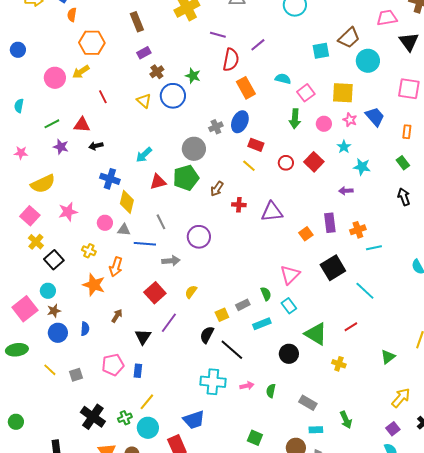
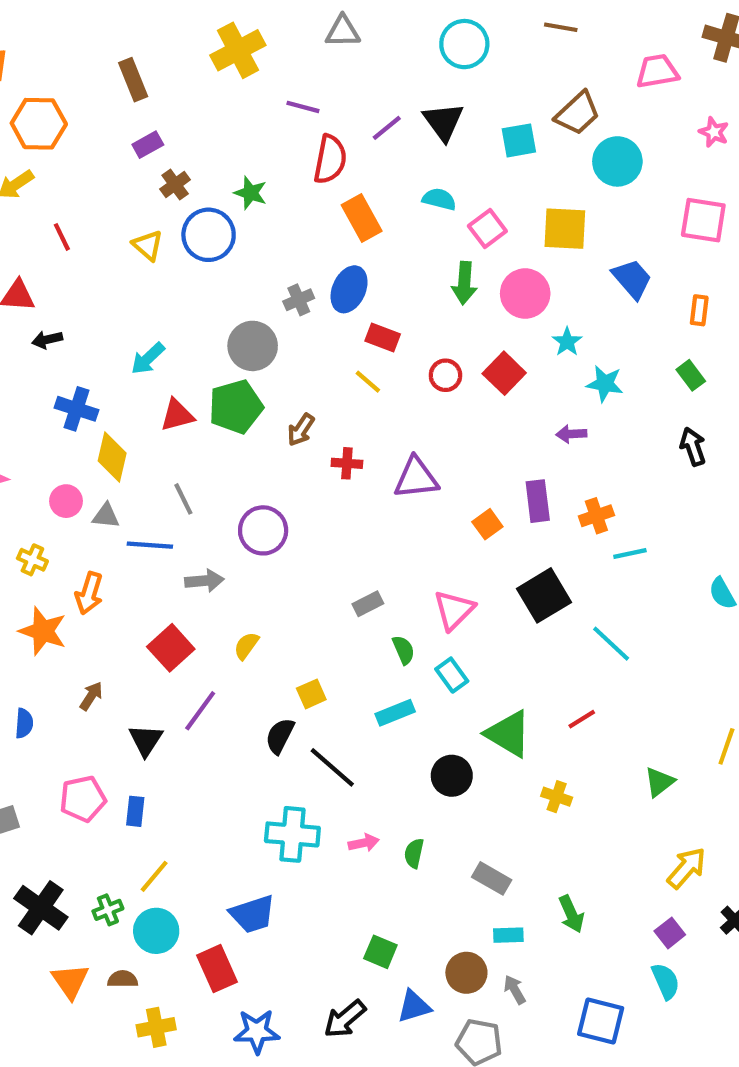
black triangle: (409, 42) -> (443, 122), moved
pink star: (350, 120) -> (714, 132), moved
pink circle: (324, 124) -> (525, 294), size x1.5
gray rectangle: (243, 305) -> (368, 604), moved

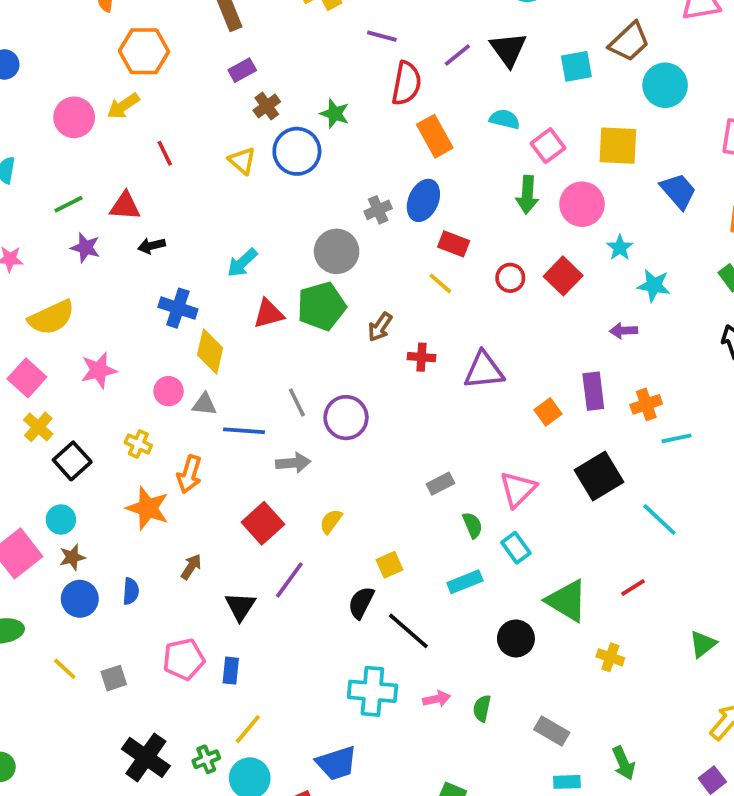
gray line: (183, 499) -> (297, 402), moved

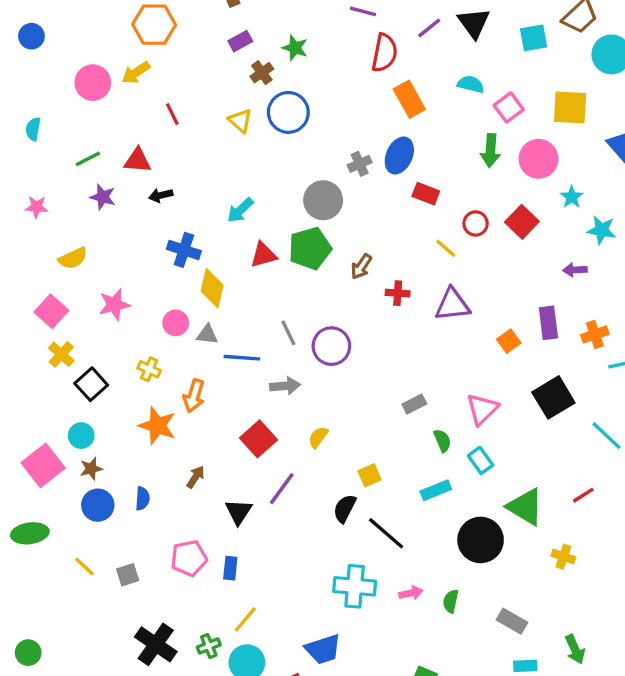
green star: (335, 114) -> (295, 48), moved
yellow line: (440, 283) -> (446, 248), moved
yellow semicircle: (51, 317) -> (73, 258), size x0.7
black circle: (516, 638) -> (481, 540), size x1.4

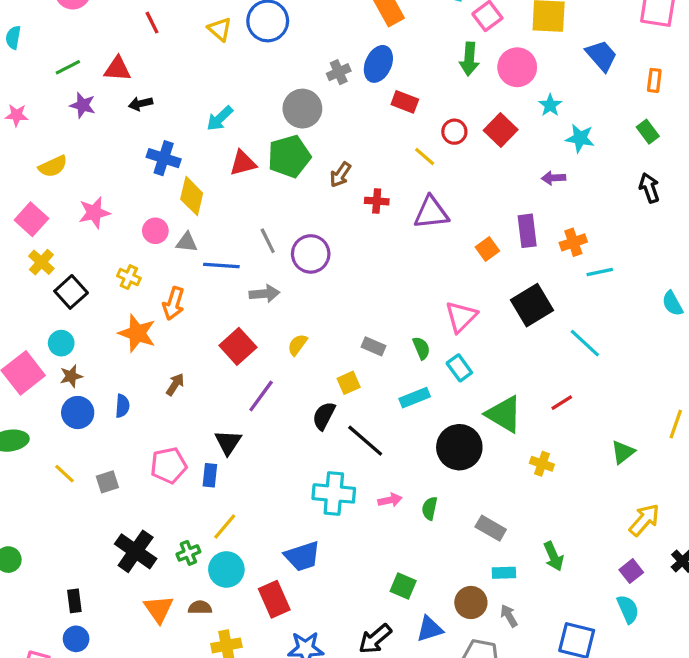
gray rectangle: (414, 404) -> (373, 346), moved, turned 50
black triangle: (239, 512) -> (228, 442), moved

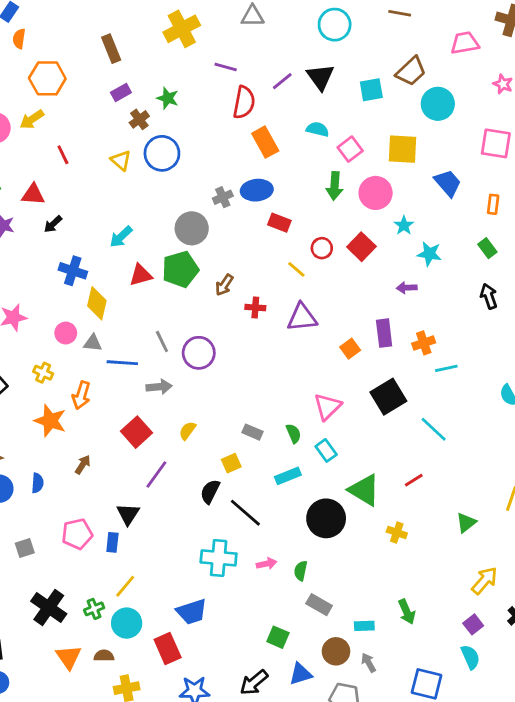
blue ellipse: (378, 64) -> (257, 190), turned 60
black arrow: (140, 104) -> (53, 224), turned -30
gray rectangle: (491, 528) -> (319, 605), moved

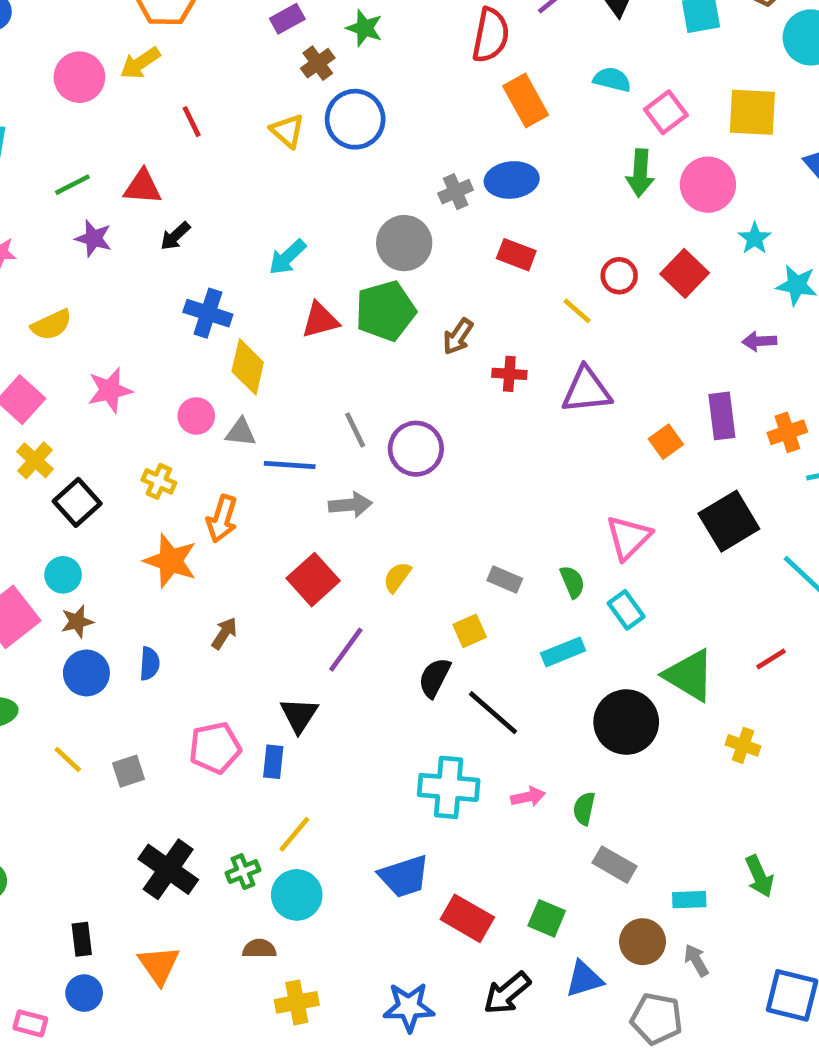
red rectangle: (279, 223) -> (516, 255), moved
red rectangle: (168, 649) -> (467, 918), moved, turned -36
orange triangle: (69, 657) -> (159, 965), moved

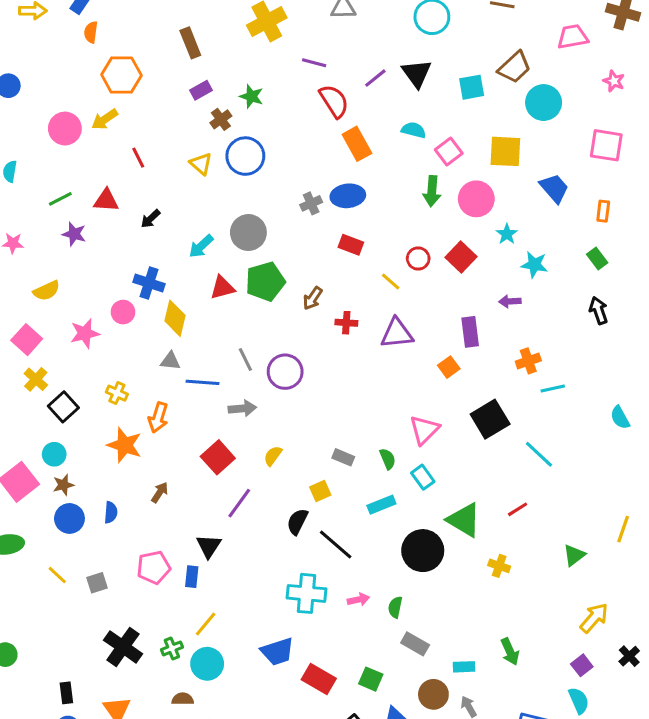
red semicircle: (491, 35) -> (334, 101), turned -44
black arrow: (175, 236) -> (151, 219), moved
gray circle: (404, 243) -> (248, 233), moved
pink circle: (196, 416) -> (123, 312), moved
purple rectangle: (722, 416) -> (470, 332), moved

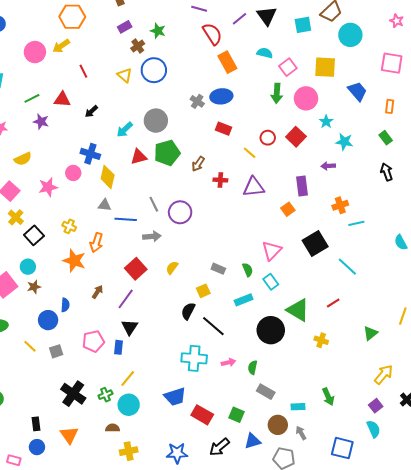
gray cross: (311, 203) -> (197, 101), turned -32
purple line: (239, 503) -> (126, 299), moved
blue circle: (69, 518) -> (48, 320), moved

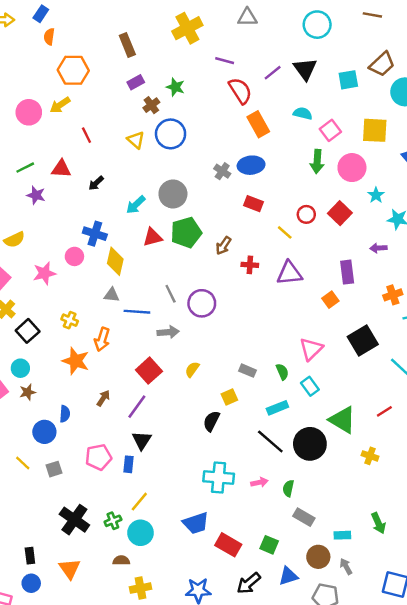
black line: (213, 326) -> (270, 441), moved

